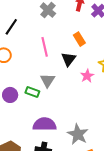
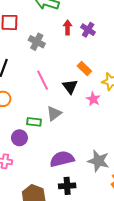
orange rectangle: (79, 39) -> (84, 68), moved
gray triangle: (48, 80) -> (54, 113), turned 35
green rectangle: (32, 92) -> (34, 122), moved

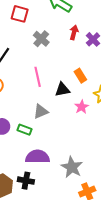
black triangle: (70, 87) -> (62, 90), turned 42
green rectangle: (34, 122) -> (24, 130), moved
black cross: (67, 186) -> (26, 181), moved

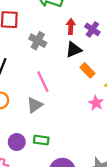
black triangle: (62, 90) -> (74, 50), moved
gray triangle: (41, 111) -> (35, 105), moved

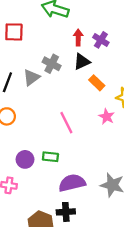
gray cross: (38, 41) -> (52, 64), moved
pink line: (43, 82) -> (66, 123), moved
gray triangle: (35, 105) -> (31, 77), moved

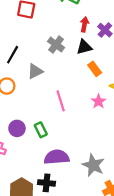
gray triangle: (31, 77) -> (35, 71), moved
green rectangle: (50, 157) -> (41, 130), turned 48

